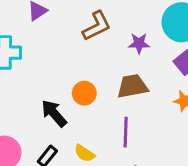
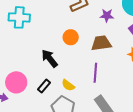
orange circle: (84, 93) -> (71, 37), moved

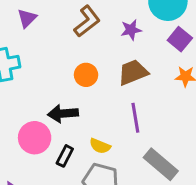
black arrow: (50, 58) -> (63, 114), turned -42
pink circle: (16, 82) -> (35, 138), moved

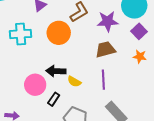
purple star: (131, 30) -> (108, 21), size x1.5
orange circle: (86, 75) -> (59, 33), moved, size x1.5
yellow semicircle: (100, 146) -> (74, 82), moved

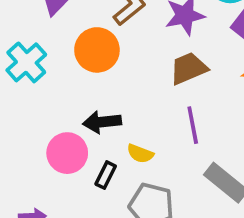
cyan cross: (21, 34) -> (26, 62), turned -30
yellow semicircle: (74, 82) -> (140, 154), moved

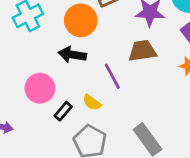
black arrow: (102, 122) -> (72, 55), moved
purple line: (193, 125) -> (112, 76), moved, turned -32

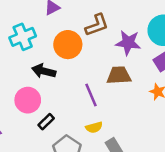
black arrow: (72, 55) -> (44, 71), moved
yellow semicircle: (92, 102) -> (94, 127), moved, turned -56

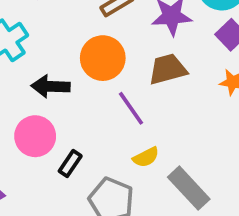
orange circle: (68, 45) -> (103, 58), moved

